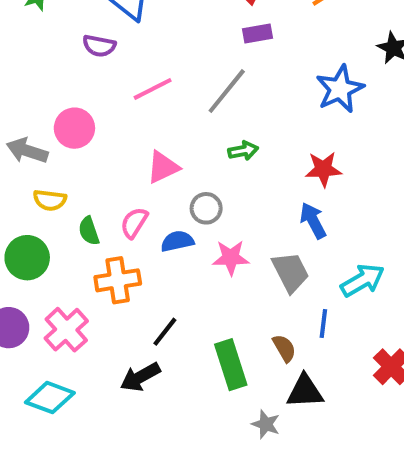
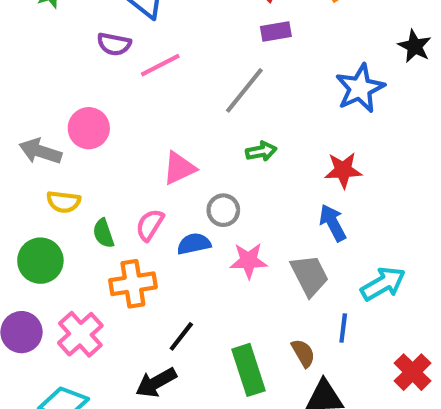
pink line: (153, 89) -> (160, 65), moved

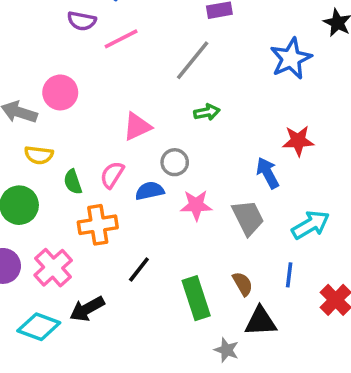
red star: (343, 170) -> (298, 141), moved
blue line: (343, 328) -> (289, 275), moved
black arrow: (156, 383) -> (87, 309), moved

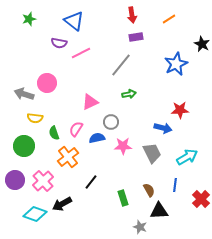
blue arrow: (268, 173) -> (163, 128), turned 132
orange cross: (98, 225) -> (68, 157), turned -30
green rectangle: (196, 298) -> (123, 198), size x0.7

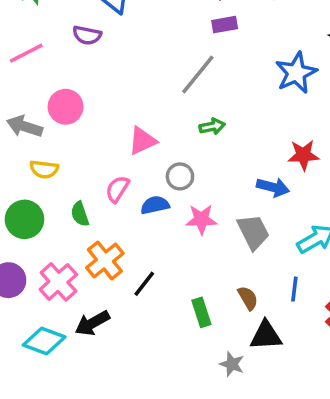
pink line: (81, 53) -> (26, 53), moved
green semicircle: (54, 133) -> (80, 214), moved
orange cross: (68, 157) -> (105, 260), moved

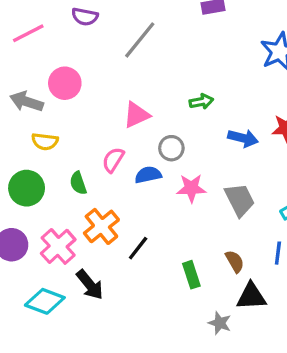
gray line: (198, 75) -> (140, 40), moved
blue arrow: (273, 187) -> (243, 138), moved
black arrow: (92, 323) -> (90, 285), turned -100

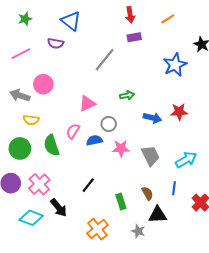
gray line: (140, 40) -> (105, 60), moved
green semicircle: (78, 183) -> (52, 145), size x1.5
orange cross: (101, 226) -> (97, 229), moved

